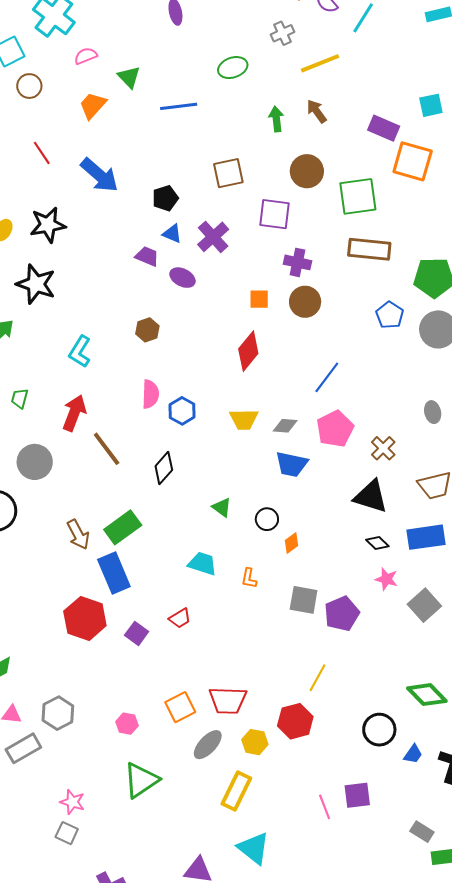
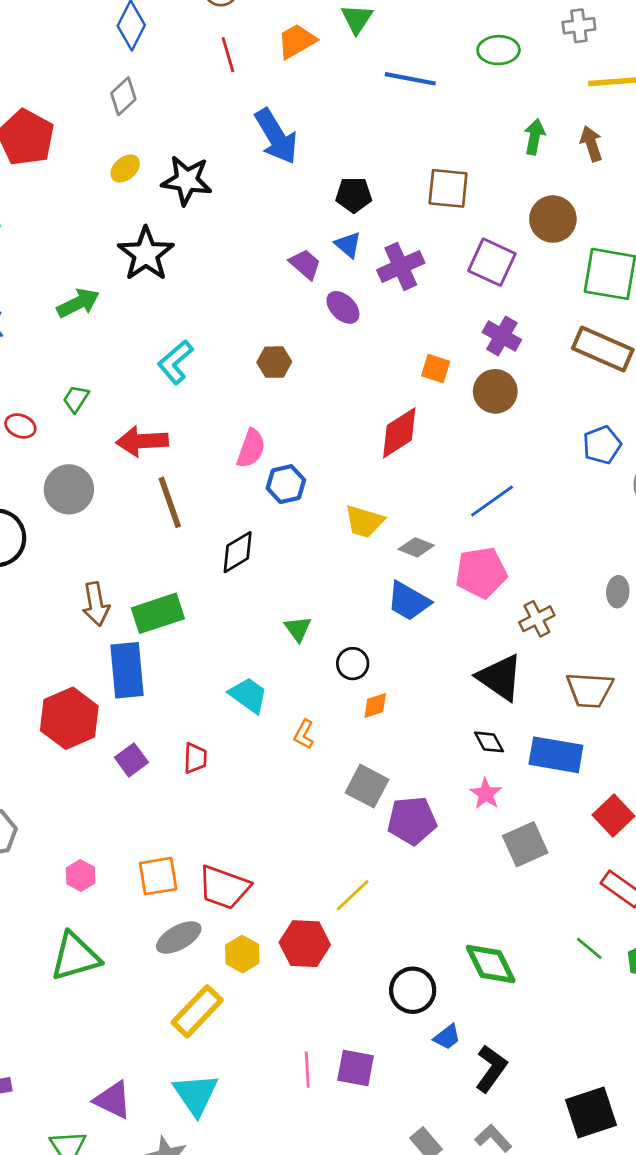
red line: (42, 153) -> (228, 55), moved
red arrow: (74, 413) -> (142, 441), turned -132
red trapezoid: (180, 618) -> (195, 758), turned -75

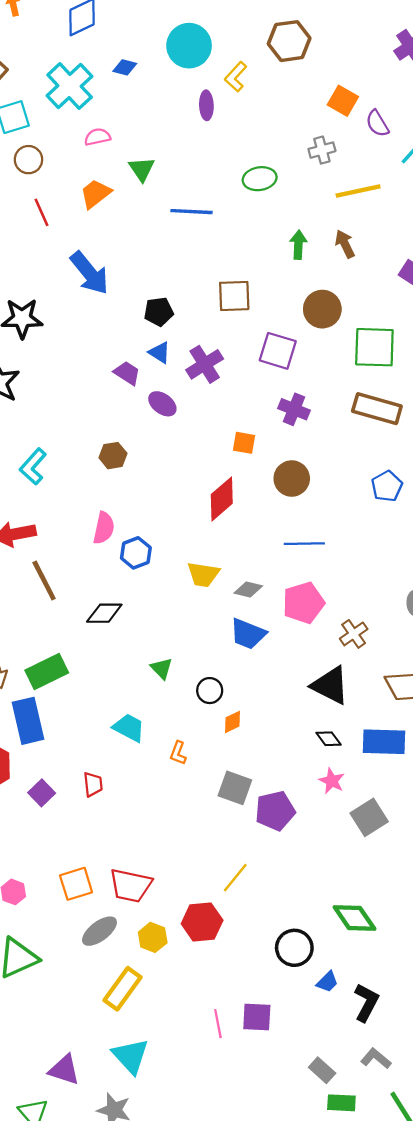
brown circle: (495, 391) -> (292, 479), moved
blue line: (492, 501) -> (304, 544), turned 42
black diamond: (238, 552) -> (104, 613), turned 39

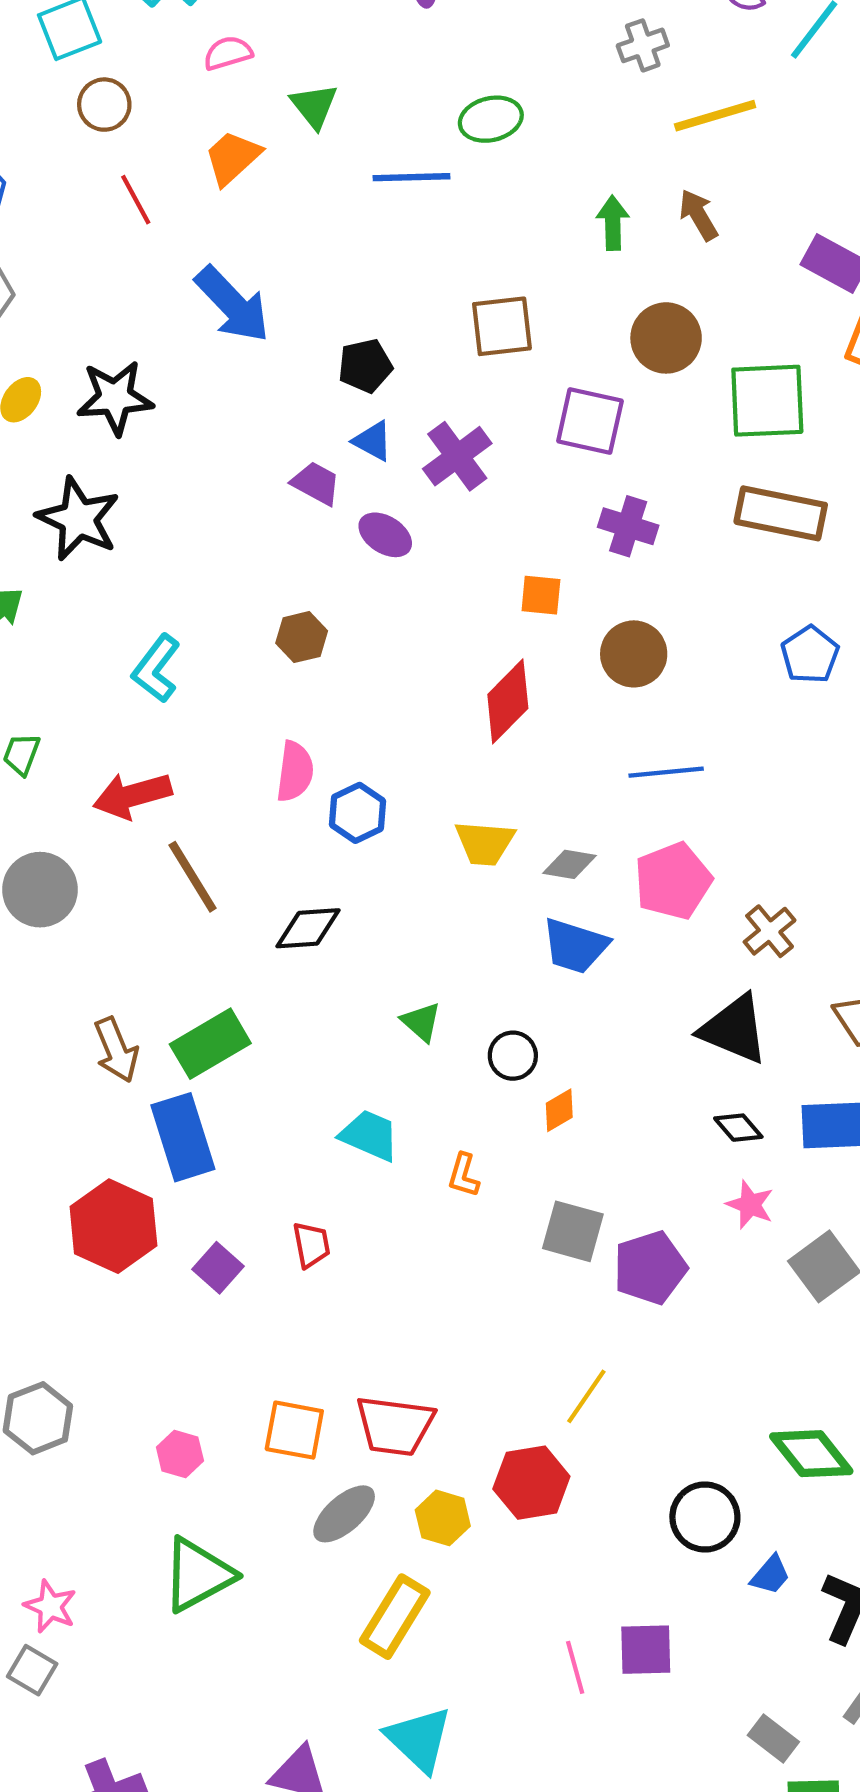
green ellipse: (260, 179) -> (491, 119), moved
orange square: (76, 884) -> (294, 1430), turned 32

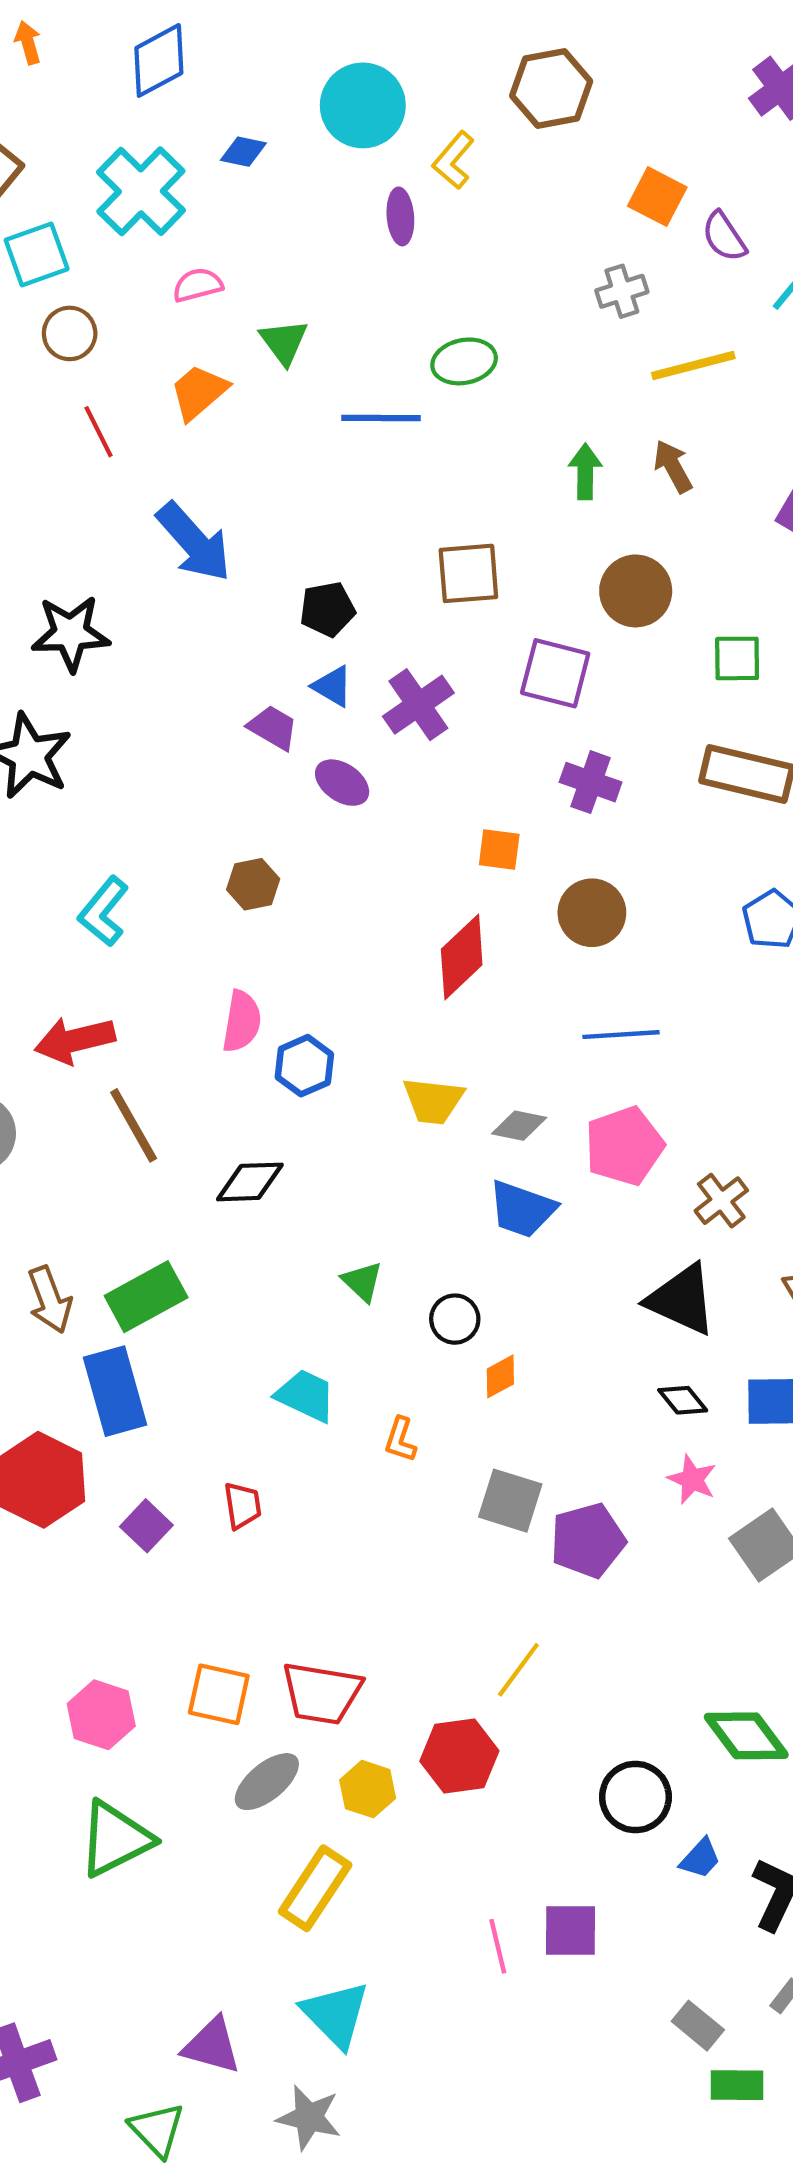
green square: (767, 401) -> (737, 658), size x0.6
pink hexagon: (180, 1454) -> (101, 1715), size x1.4

